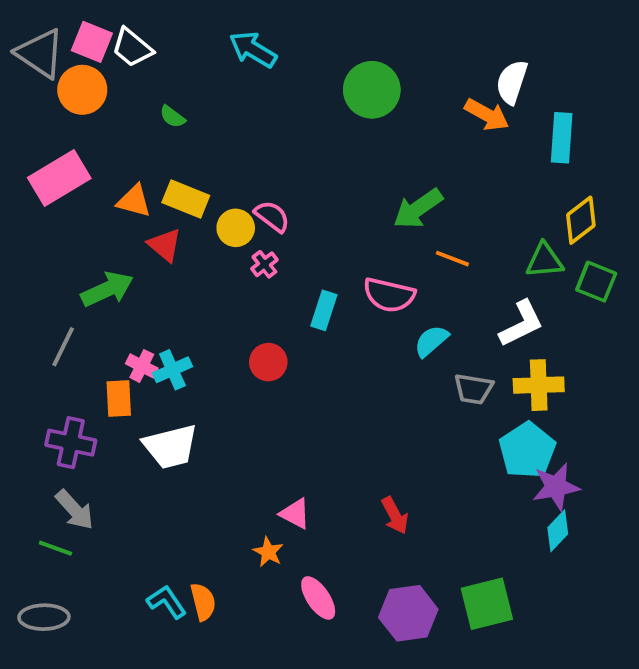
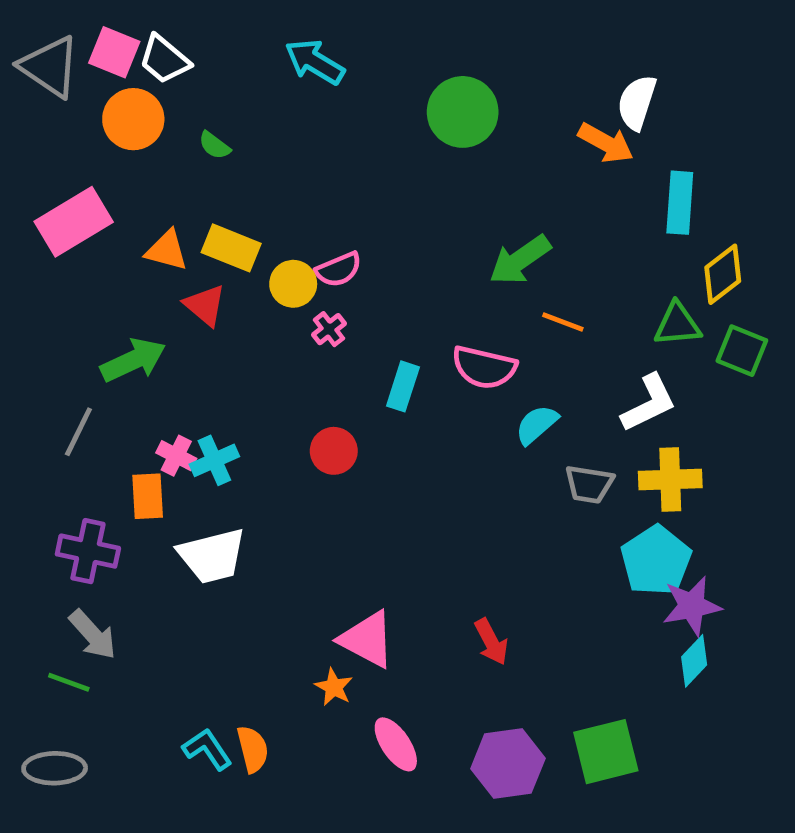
orange circle: (82, 90) -> (133, 119), moved
cyan rectangle: (562, 138) -> (680, 203), moved
pink semicircle: (272, 216) -> (339, 269), turned 120
pink triangle: (295, 514) -> (367, 639), size x1.5

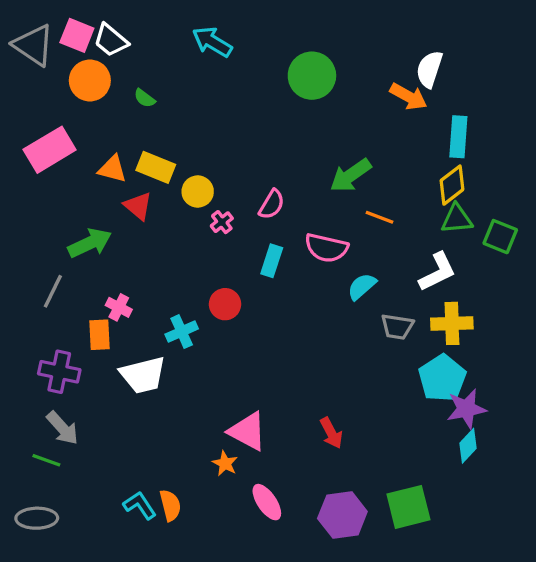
pink semicircle: (339, 269) -> (272, 204), moved, turned -36
yellow diamond: (723, 274) -> (452, 185), moved
cyan cross: (214, 460) -> (182, 332), moved

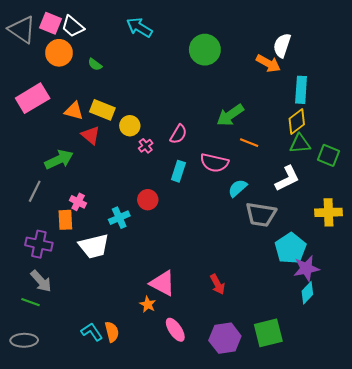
yellow cross: (452, 323) -> (329, 212), moved
gray trapezoid: (397, 327) -> (261, 215), size x1.4

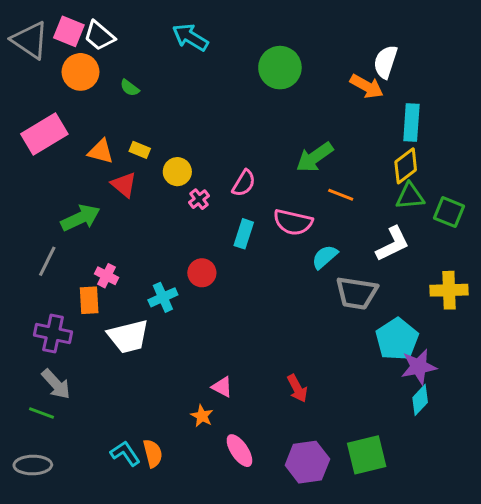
yellow rectangle: (102, 110) -> (140, 150), size x0.6
pink triangle: (163, 283) -> (222, 387), size x0.6

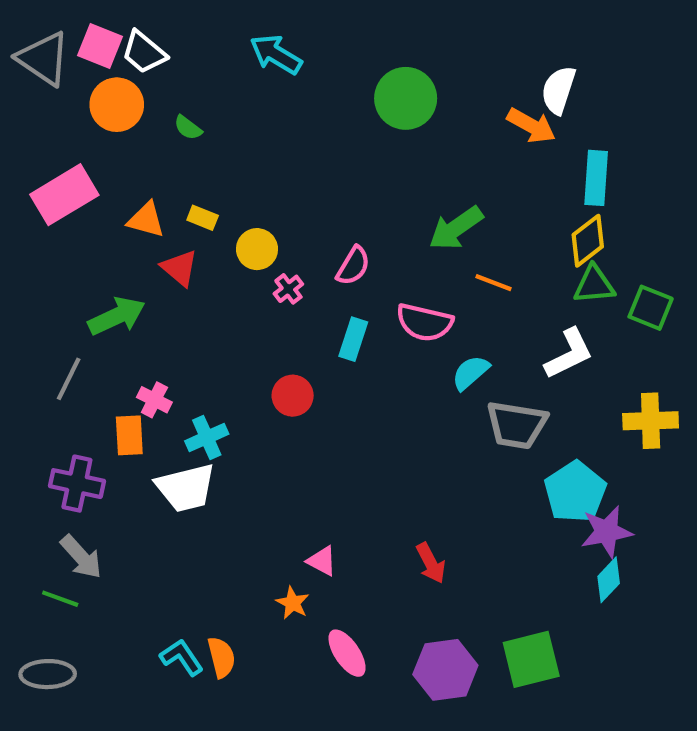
cyan cross: (163, 297) -> (207, 437), moved

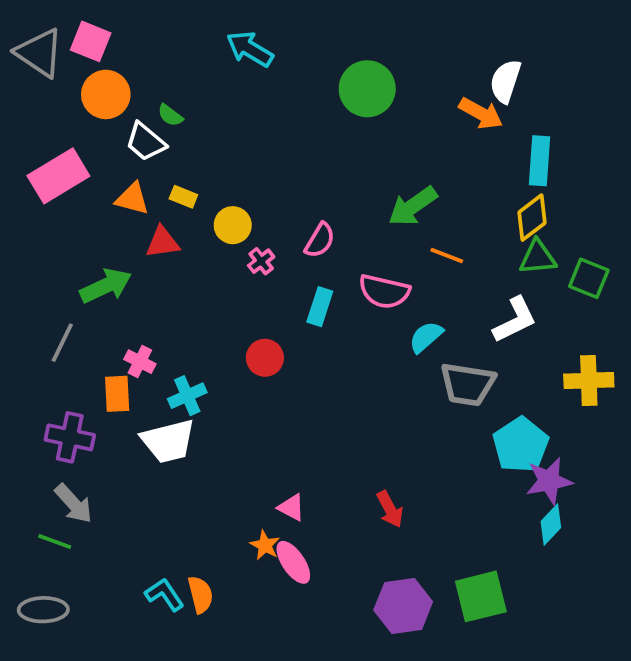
white trapezoid: (144, 52) -> (146, 142), moved
red triangle: (180, 268) -> (163, 242), turned -48
pink ellipse: (347, 653) -> (293, 562), moved

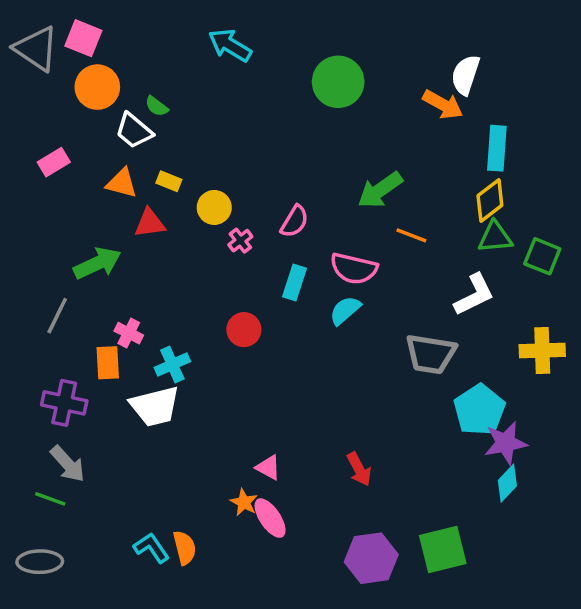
pink rectangle: (58, 176) -> (54, 162), size x0.6
cyan semicircle: (426, 337) -> (345, 310), moved

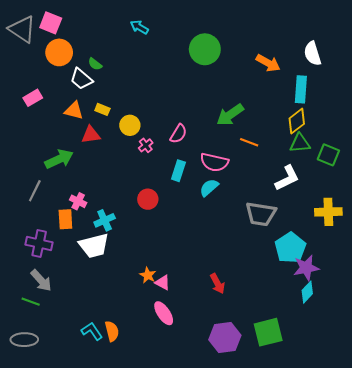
cyan arrow: (230, 45) -> (139, 27), size x0.7
white semicircle: (465, 75) -> (312, 54), moved, turned -35
orange star: (244, 502) -> (148, 275), moved

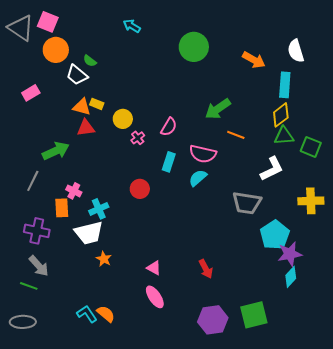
orange triangle: (74, 111) -> (82, 107), moved
orange star: (148, 275) -> (104, 259), moved
orange semicircle: (112, 331) -> (106, 314), turned -36

